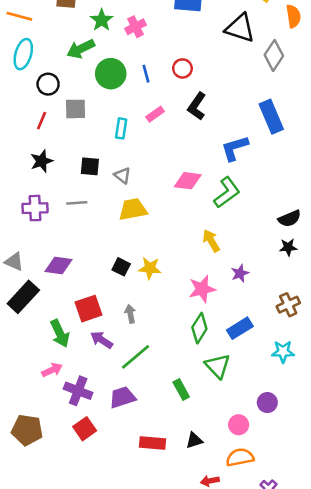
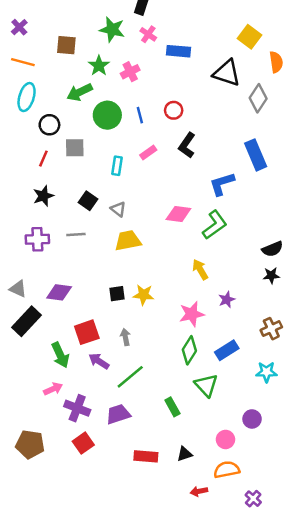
black square: (90, 166) -> (88, 201), turned 30
black square: (121, 267) -> (117, 294), turned -35

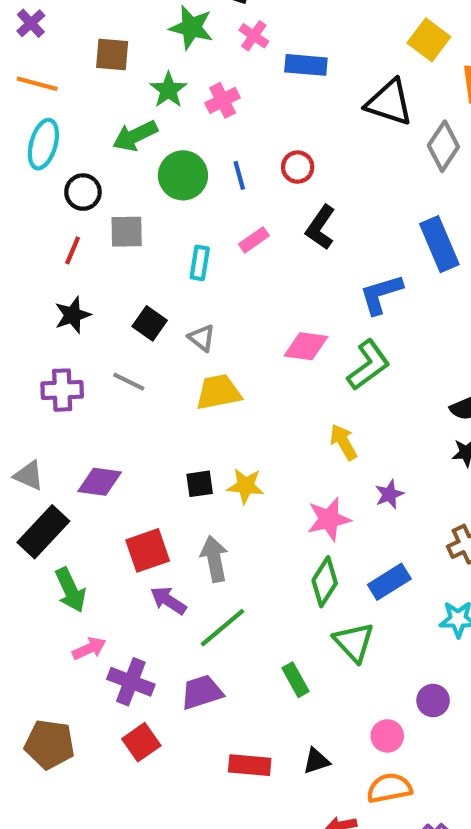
gray line: (76, 234) -> (129, 382), turned 30
gray arrow: (125, 337) -> (214, 559), size x1.5
green arrow: (60, 355) -> (70, 590), moved

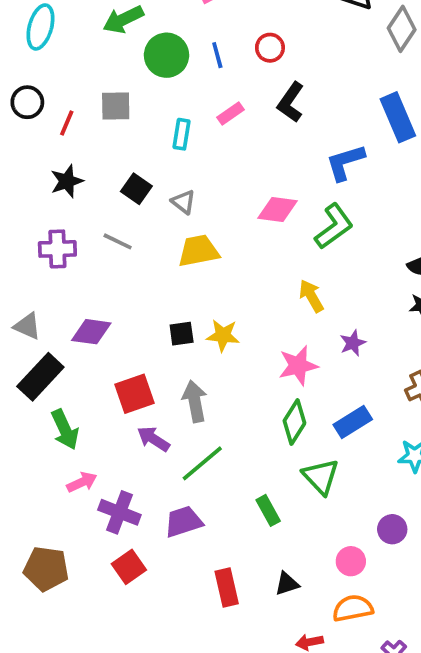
black circle: (83, 192) -> (27, 102), moved
red rectangle: (250, 765) -> (227, 588), turned 72

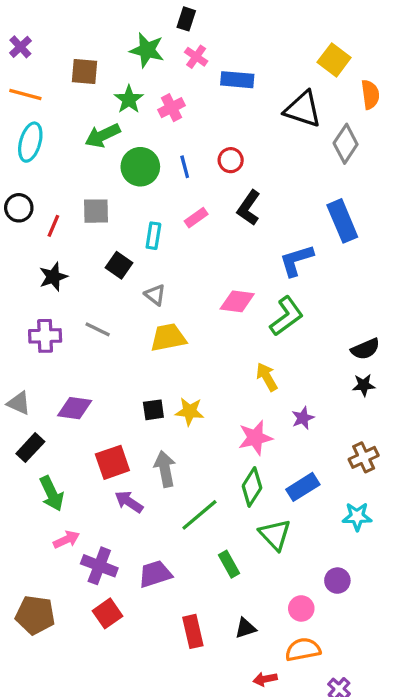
black square: (136, 189) -> (119, 265), moved
black rectangle: (40, 377) -> (30, 448), size x0.7
green line: (202, 463) -> (199, 515), moved

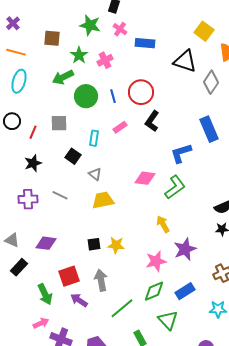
red circle: (231, 160) -> (141, 92), size x1.6
purple star: (303, 418) -> (185, 249), size x1.6
green diamond: (252, 487) -> (154, 291), turned 35
green arrow: (52, 494) -> (45, 294), moved

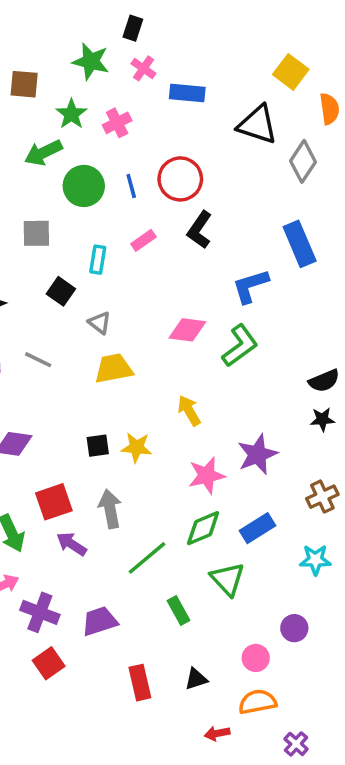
yellow arrow: (163, 224) -> (189, 411), moved

